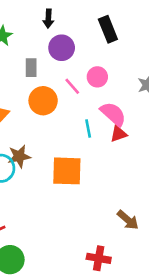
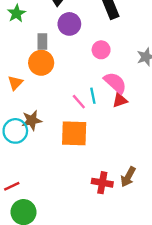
pink line: (72, 86) -> (79, 102), moved
orange circle: (43, 101) -> (41, 63), moved
brown arrow: (128, 220) -> (128, 177), turned 78
red cross: (99, 258) -> (102, 183), moved

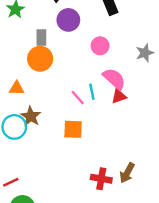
orange triangle: (15, 83) -> (17, 88), moved, turned 49
brown star: (32, 120) -> (31, 116), turned -30
orange square: (74, 133) -> (73, 129), size x0.7

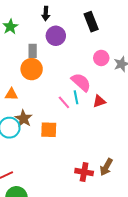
pink circle: (100, 46) -> (101, 58), moved
pink semicircle: (114, 79) -> (81, 82), moved
orange square: (73, 129) -> (49, 130), moved

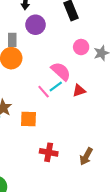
cyan line: (76, 97) -> (56, 87), turned 64
red cross: (84, 172) -> (49, 152), moved

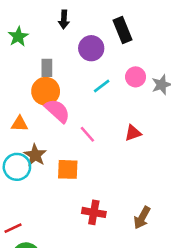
purple circle: (36, 25) -> (91, 48), moved
pink semicircle: (61, 71) -> (57, 111), moved
cyan line: (56, 87) -> (102, 86), moved

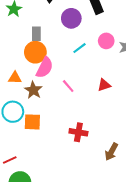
pink semicircle: (57, 111) -> (45, 68), turned 75
brown star: (35, 155) -> (33, 90), moved
orange square: (68, 169) -> (32, 122), moved
red cross: (94, 212) -> (78, 132), moved

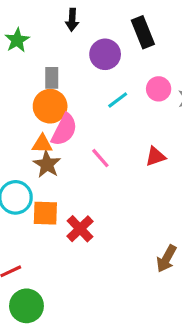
orange triangle: (15, 78) -> (42, 144), moved
red cross: (78, 132) -> (80, 229), moved, turned 36

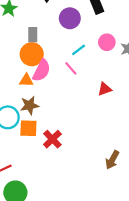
pink line: (100, 158) -> (71, 68), moved
brown star: (47, 164) -> (30, 105), moved, turned 30

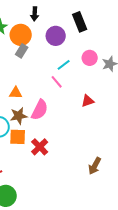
gray rectangle: (33, 35) -> (22, 51), turned 32
orange circle: (32, 54) -> (21, 35), moved
pink semicircle: (42, 71) -> (40, 110), moved

